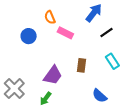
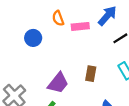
pink rectangle: (65, 33) -> (80, 26), moved, turned -35

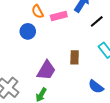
blue circle: (33, 38) -> (28, 31), moved

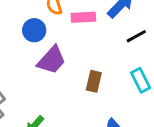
purple trapezoid: (46, 70) -> (52, 60), moved

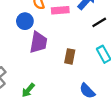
purple trapezoid: (52, 60) -> (38, 42), turned -30

